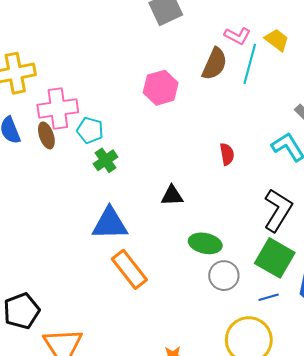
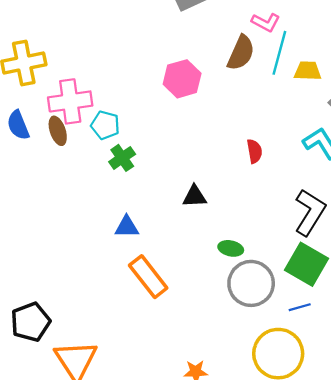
yellow trapezoid: (277, 40) -> (308, 71), moved, turned -35
blue triangle: (110, 224) -> (127, 227), size x0.6
green ellipse: (205, 243) -> (231, 248), size x0.7
gray circle: (224, 276) -> (251, 283), size x1.4

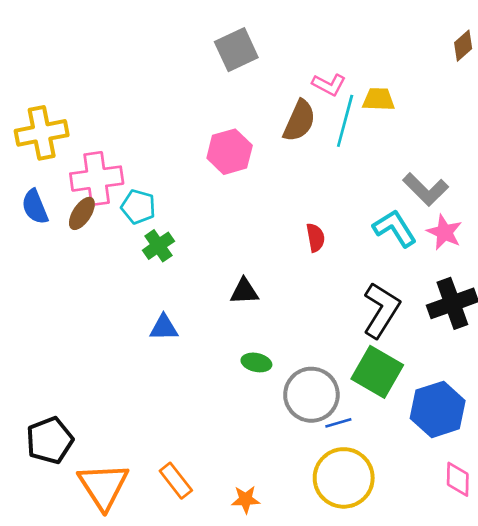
yellow trapezoid: (308, 71) -> (379, 99), moved
brown ellipse: (58, 131) -> (82, 213), turned 52
green ellipse: (231, 248) -> (256, 362), moved
orange rectangle: (148, 277) -> (176, 481), moved, size x0.7
blue line: (300, 307) -> (338, 423), moved

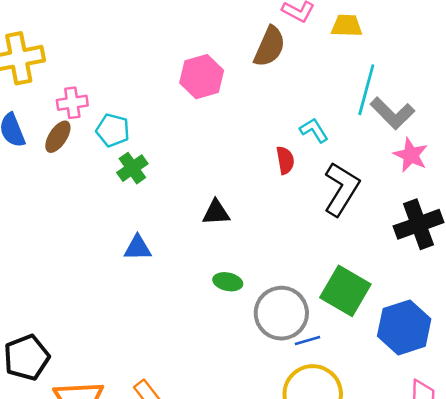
cyan line: (345, 121) -> (366, 90), moved
pink cross: (97, 179) -> (72, 103), size x0.6
cyan L-shape: (395, 228) -> (314, 130), moved, size x0.7
black L-shape: (381, 310) -> (341, 189), moved

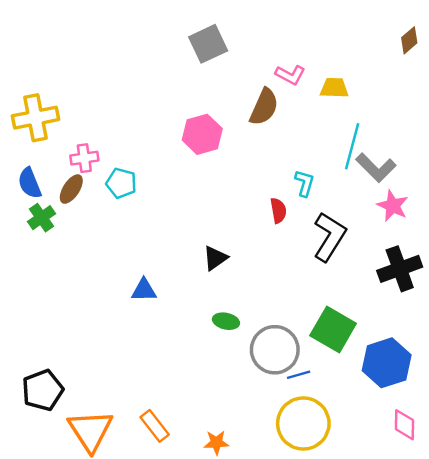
cyan L-shape: (314, 130) -> (305, 183), turned 48
green cross: (132, 168) -> (42, 218), moved
black triangle: (216, 213) -> (215, 258), turned -32

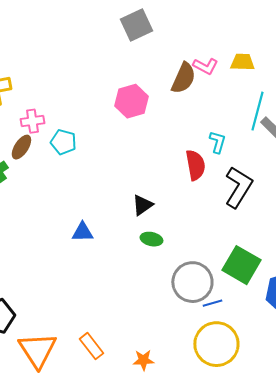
pink L-shape: (290, 75) -> (205, 66), moved
red semicircle: (278, 210) -> (195, 165), size x1.4
green ellipse: (226, 321) -> (151, 239), moved

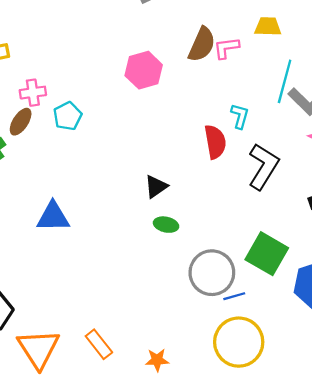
pink L-shape: (205, 66) -> (226, 48), moved, turned 145
cyan pentagon: (63, 142) -> (68, 116), turned 30
blue triangle: (82, 232) -> (53, 217), moved, size x1.4

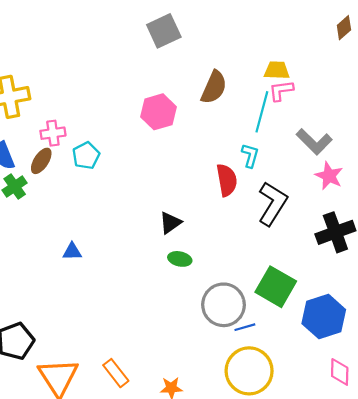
pink L-shape: (226, 48) -> (281, 91), moved
cyan line: (285, 81) -> (262, 112), moved
blue triangle: (53, 217) -> (72, 251), size x0.6

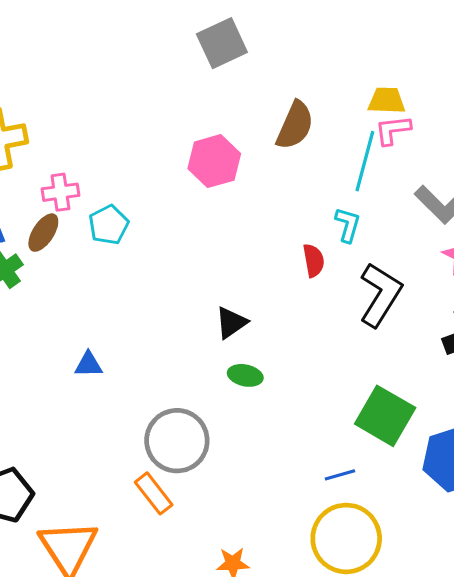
red semicircle: (227, 180) -> (314, 260), size x0.7
gray circle: (224, 305) -> (177, 441), moved
orange rectangle: (116, 373) -> (154, 493), moved

